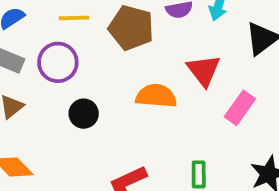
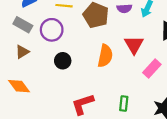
orange semicircle: (156, 96) -> (105, 56), turned 90

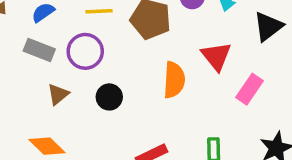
brown triangle: (22, 52) -> (58, 94), moved

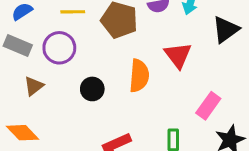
pink rectangle: (250, 89) -> (208, 106), moved
black circle: (109, 97) -> (92, 89), moved

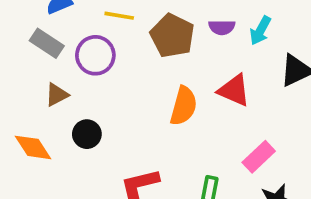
red triangle: (178, 55) -> (234, 90), turned -40
black circle: (92, 89) -> (87, 134), moved

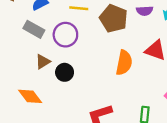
black circle: (87, 134) -> (65, 72), moved

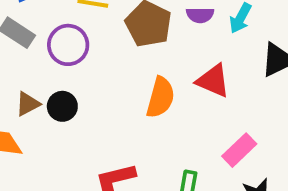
brown triangle: (43, 62) -> (28, 104), moved

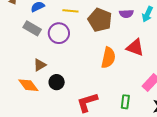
black circle: (62, 106) -> (57, 82), moved

